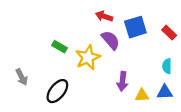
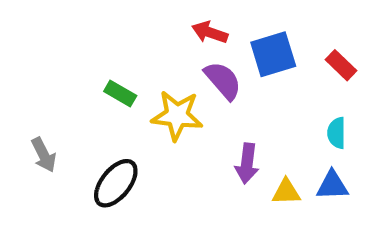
yellow star: (88, 57) -> (177, 115), turned 30

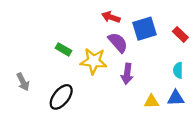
purple arrow: (247, 164) -> (127, 74), moved

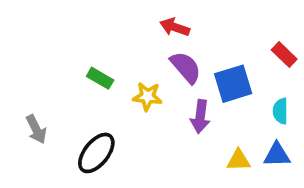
blue square: (145, 29) -> (233, 84), moved
yellow star: (94, 61) -> (147, 96), size x0.7

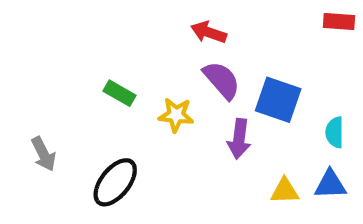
red rectangle: (284, 55) -> (339, 21), moved, turned -40
blue square: (233, 84) -> (278, 100), turned 36

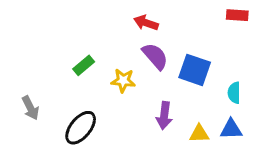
green rectangle: (120, 93) -> (84, 65), turned -70
purple arrow: (239, 139) -> (164, 116), moved

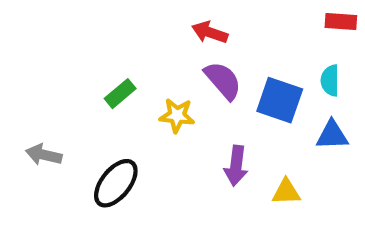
cyan semicircle: (234, 93) -> (330, 80), moved
gray arrow: (30, 108) -> (44, 155), turned 130
blue triangle: (231, 129) -> (332, 135), moved

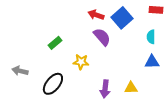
blue square: (280, 100) -> (122, 18), moved, turned 30
yellow star: (177, 115) -> (81, 62), moved
purple arrow: (236, 166) -> (105, 89), moved

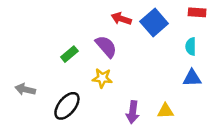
purple semicircle: (102, 37) -> (106, 46), moved

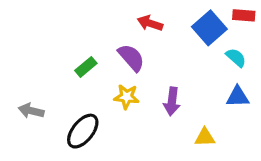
blue square: (154, 22) -> (209, 28), moved
cyan semicircle: (191, 46) -> (236, 58), turned 132
purple arrow: (133, 112) -> (172, 101), moved

